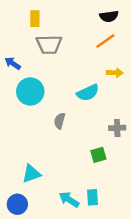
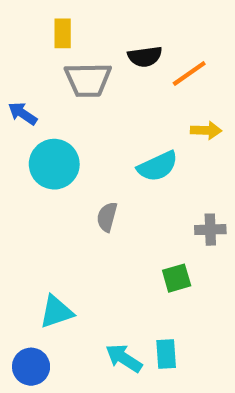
black semicircle: (109, 16) -> (145, 57), moved

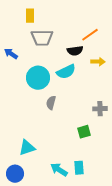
black semicircle: (145, 57) -> (75, 51), moved
cyan circle: (54, 164) -> (38, 78), moved
cyan semicircle: (158, 166) -> (66, 72), moved

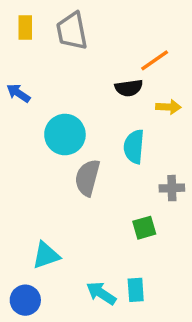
yellow rectangle: (30, 16) -> (25, 28), moved
gray trapezoid: (42, 38) -> (72, 31), moved, turned 80
cyan semicircle: (66, 72) -> (134, 147), moved, turned 120
gray semicircle: (51, 103) -> (87, 178), size x1.5

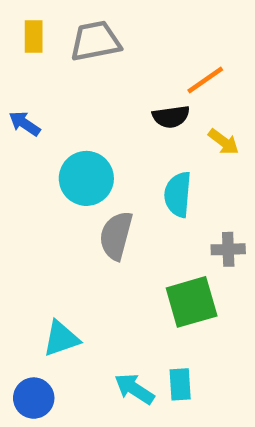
gray trapezoid: (72, 31) -> (95, 41), turned 90
yellow arrow: (168, 107) -> (224, 142), turned 35
green square: (144, 228) -> (192, 302), size x1.6

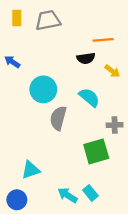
orange line: (205, 80) -> (103, 40), turned 30
cyan semicircle: (178, 194) -> (89, 97), turned 125
cyan rectangle: (180, 384) -> (90, 193), turned -35

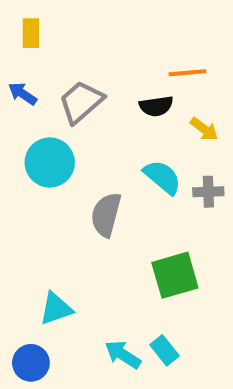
gray trapezoid: (48, 20) -> (81, 102), moved, turned -30
blue arrow: (12, 62) -> (23, 94), moved
cyan circle: (43, 89) -> (50, 162), moved
gray cross: (115, 125) -> (208, 192), moved

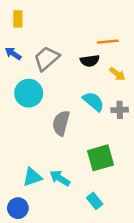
cyan arrow: (123, 354) -> (60, 178), moved

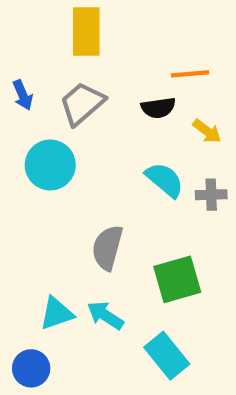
yellow rectangle: (18, 19) -> (86, 32), moved, size x1.6
blue arrow: (13, 54) -> (23, 95), turned -147
gray semicircle: (61, 123) -> (107, 248), moved
cyan rectangle: (95, 201) -> (167, 356), size x1.5

